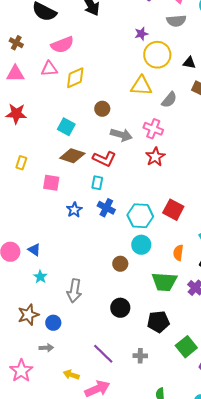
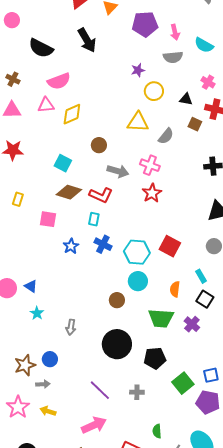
yellow circle: (157, 55) -> (154, 91), size x0.7
gray arrow: (74, 291) -> (71, 327), size x0.7
black circle: (120, 308) -> (117, 344), size x1.5
brown star: (28, 315) -> (25, 365), moved
yellow arrow: (71, 375) -> (48, 411), moved

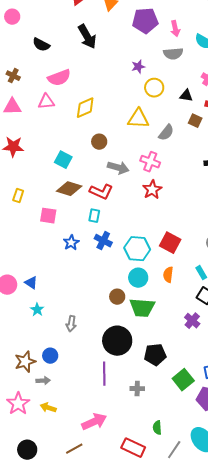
black semicircle: (41, 48) -> (41, 45), size x0.7
yellow diamond: (72, 114) -> (85, 108), moved
orange semicircle: (175, 289) -> (168, 275), moved
green trapezoid: (161, 318) -> (142, 308), moved
purple line: (100, 390) -> (104, 374), moved, turned 45

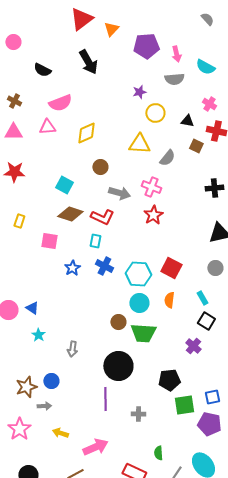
black pentagon: (155, 355) -> (169, 380), moved
green square: (183, 380) -> (184, 405), turned 30
yellow arrow: (48, 408) -> (60, 433), moved

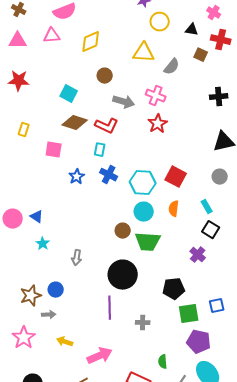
purple pentagon: (209, 424) -> (199, 342), moved

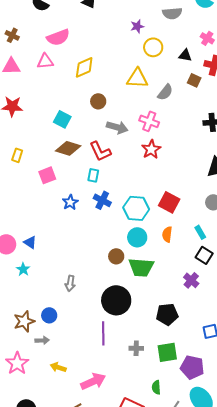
red L-shape: (107, 126) -> (100, 151), turned 40
pink square: (54, 150) -> (47, 175), turned -30
cyan star: (43, 244) -> (23, 269), moved
green square: (189, 314) -> (167, 352), moved

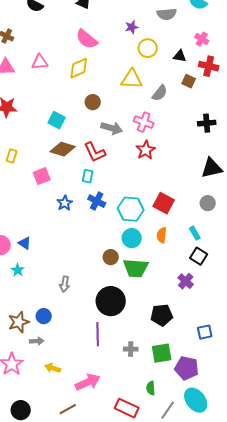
pink semicircle: (58, 37) -> (87, 39), moved, turned 60

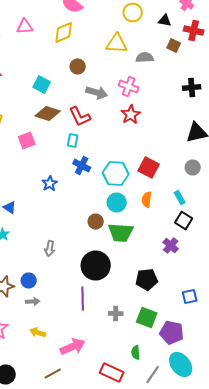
gray semicircle: (160, 93) -> (145, 58), turned -132
blue star: (65, 203) -> (50, 184), moved
gray arrow: (37, 341) -> (33, 302), moved
green square: (162, 353) -> (147, 318), turned 30

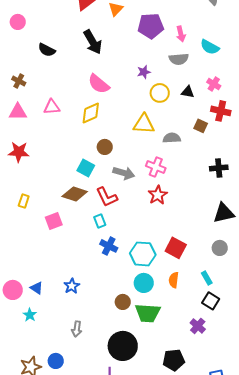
black triangle: (165, 20) -> (188, 92), moved
cyan square: (42, 84) -> (86, 168), moved
cyan rectangle: (73, 140) -> (100, 221), turned -32
blue star: (50, 184) -> (72, 286), moved

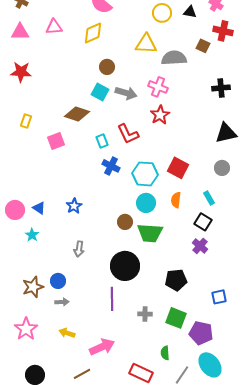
gray semicircle: (172, 138) -> (174, 58), size x1.4
cyan square: (86, 168) -> (100, 92), moved
red L-shape: (107, 197) -> (128, 134), moved
black square: (211, 301) -> (203, 222), moved

